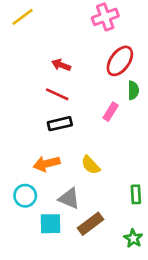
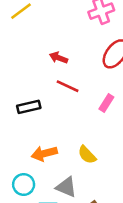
red line: (57, 94) -> (68, 86), moved
black rectangle: (60, 124) -> (29, 107), moved

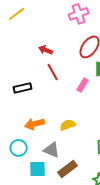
red line: (68, 86) -> (53, 72), turned 36
yellow semicircle: (87, 155) -> (68, 125), turned 112

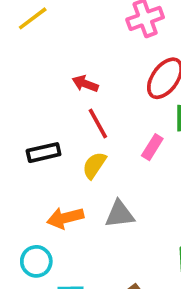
yellow semicircle: (68, 125) -> (94, 165), moved, turned -35
gray triangle: (52, 150) -> (120, 214), moved, turned -30

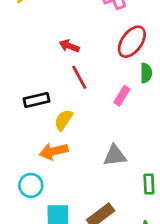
yellow semicircle: (94, 165) -> (64, 120), moved
gray triangle: (120, 214) -> (115, 156), moved

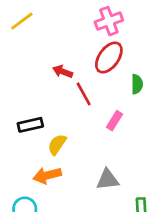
red ellipse: (132, 42) -> (109, 57), moved
green semicircle: (146, 73) -> (137, 84), moved
red line: (79, 77) -> (84, 94), moved

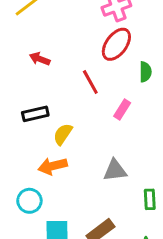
red arrow: (63, 72) -> (40, 59), moved

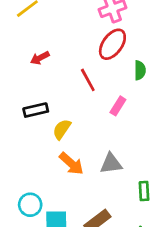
red arrow: (40, 59) -> (40, 58), turned -48
orange arrow: (53, 166) -> (71, 164), moved, turned -124
cyan circle: (29, 201) -> (30, 205), moved

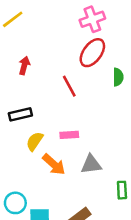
red arrow: (40, 58) -> (24, 66), turned 132
pink rectangle: (118, 106) -> (69, 135), moved, turned 54
yellow semicircle: (62, 129) -> (35, 141), moved

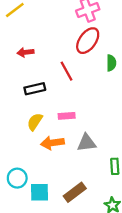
red arrow: (24, 66) -> (25, 52), turned -112
black rectangle: (20, 114) -> (35, 89), moved
orange arrow: (54, 164) -> (52, 143), turned 130

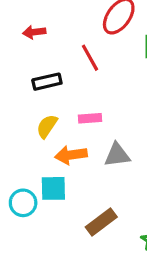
cyan square: (40, 192) -> (53, 188), moved

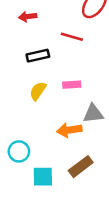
red line: (90, 58) -> (72, 37), turned -45
orange arrow: (71, 155) -> (69, 130), moved
cyan square: (53, 188) -> (43, 177), moved

